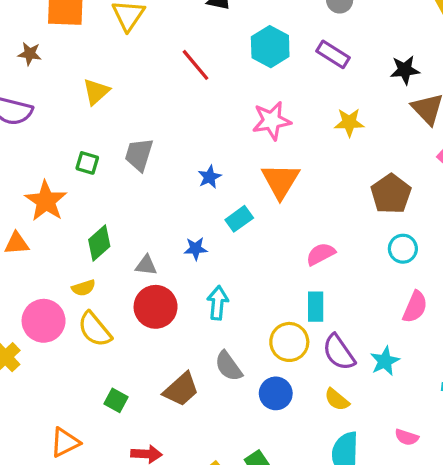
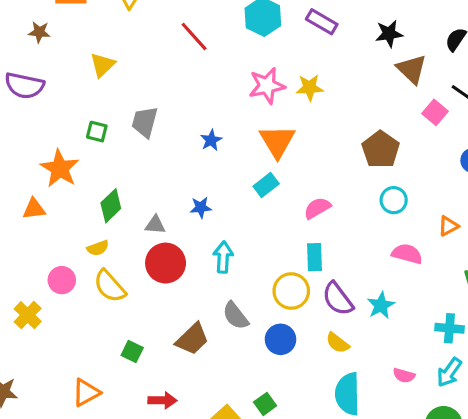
yellow star: (349, 122) -> (310, 88), moved
cyan rectangle: (239, 219) -> (266, 185), moved
pink semicircle: (415, 307) -> (407, 254), turned -96
pink circle: (44, 321) -> (62, 280), size x0.7

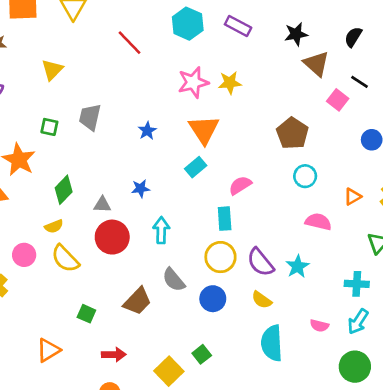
cyan rectangle: (315, 257) -> (225, 219), moved

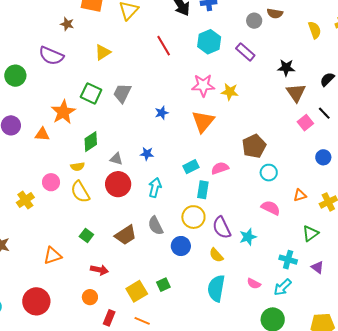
green square: (49, 127) -> (91, 93), size x1.5
brown pentagon: (292, 133) -> (254, 146), moved
cyan rectangle: (196, 167) -> (191, 167), moved

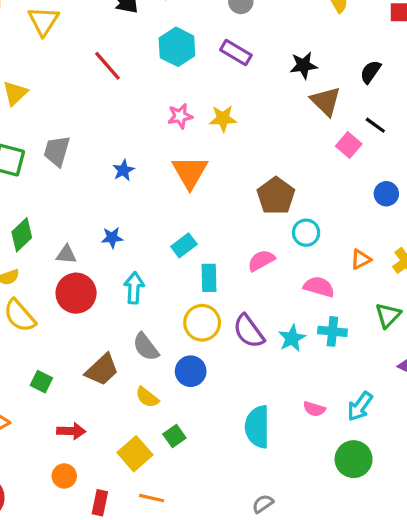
pink star: (203, 85) -> (180, 116), size x0.7
pink semicircle: (220, 168) -> (261, 260), moved
yellow semicircle: (216, 255) -> (147, 397), moved
cyan cross: (288, 260) -> (332, 331), moved

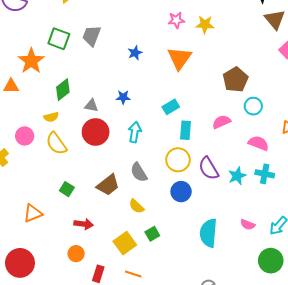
blue circle: (191, 371) -> (181, 192), moved

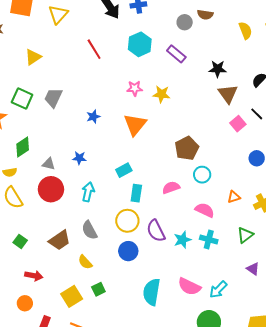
pink semicircle: (248, 225) -> (189, 287), size x1.6

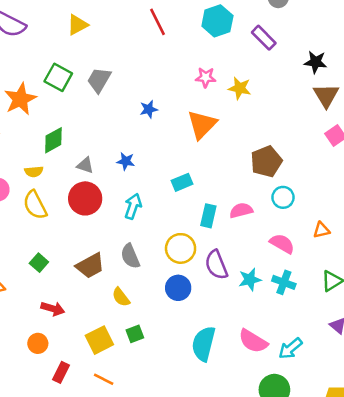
cyan rectangle: (136, 193) -> (208, 216), moved

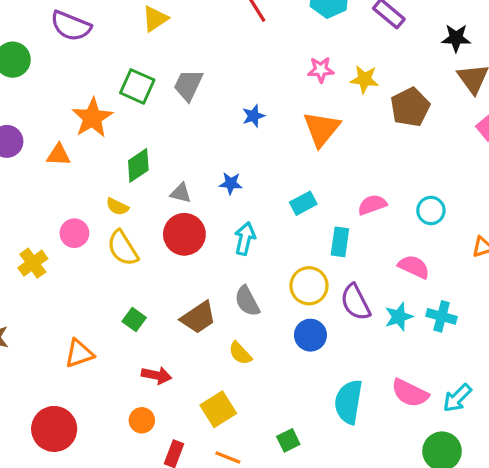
brown pentagon: (266, 161) -> (410, 107), moved
yellow semicircle: (34, 172) -> (117, 207), turned 36
pink semicircle: (241, 210) -> (372, 205), moved
pink semicircle: (282, 244) -> (414, 267), moved
green square: (135, 334) -> (288, 440), moved

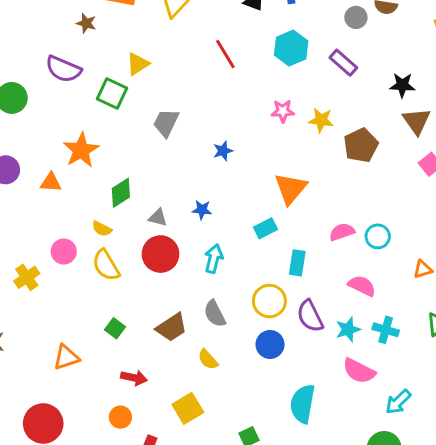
green square: (137, 86) -> (112, 94), moved
orange triangle: (322, 129) -> (291, 188), moved
pink semicircle: (372, 205) -> (342, 232), moved
pink semicircle: (410, 393) -> (359, 371), moved

